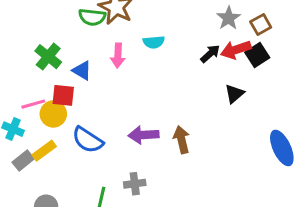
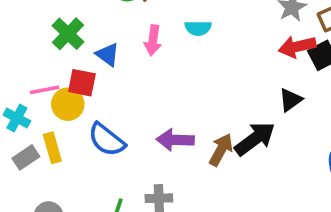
black arrow: (210, 54) -> (255, 139), moved, size x1.6
brown arrow: (182, 140) -> (221, 150), turned 36
yellow rectangle: (44, 151) -> (52, 148), turned -75

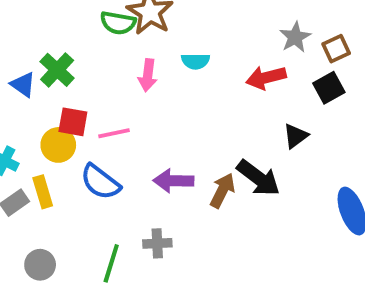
red arrow: (297, 47) -> (266, 78), moved
blue triangle: (108, 54) -> (23, 84), moved
pink line: (44, 90) -> (114, 133), moved
black arrow: (255, 139) -> (258, 178), turned 75

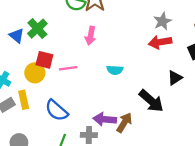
gray star: (295, 37) -> (162, 21), moved
cyan semicircle: (196, 61) -> (115, 70), moved
purple arrow: (173, 181) -> (105, 119), moved
blue semicircle: (100, 182) -> (56, 110), moved
brown arrow: (222, 190) -> (124, 123), moved

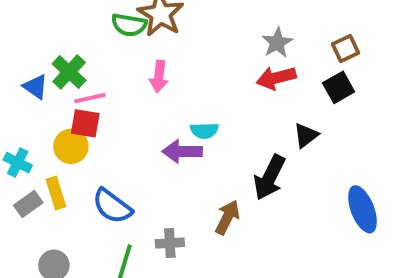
pink line: (68, 68) -> (90, 98), moved
black arrow: (151, 101) -> (270, 177), turned 80
purple arrow: (105, 119) -> (182, 151), moved

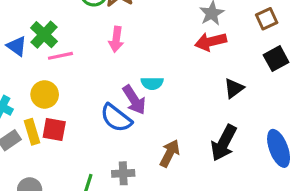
black square: (339, 87) -> (276, 59), moved
red square: (85, 123) -> (54, 130), moved
purple arrow: (182, 151) -> (134, 100), turned -124
black arrow: (270, 177) -> (224, 143), moved
blue semicircle: (112, 206) -> (116, 118), moved

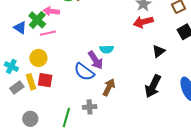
pink arrow: (116, 39) -> (51, 11), moved, turned 91
brown arrow: (170, 153) -> (109, 87), moved

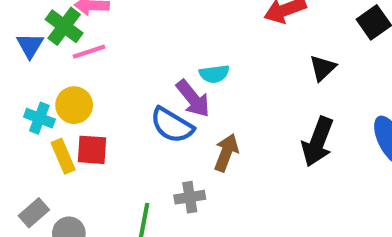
blue triangle: (20, 28) -> (30, 46), turned 32
cyan cross: (11, 66) -> (39, 118), moved
gray rectangle: (17, 88) -> (34, 213), moved

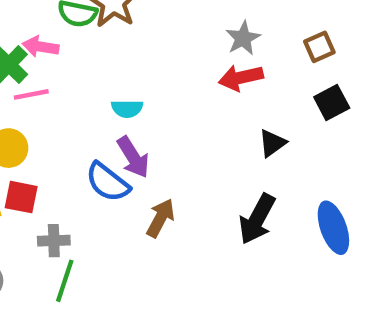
cyan semicircle: (214, 74) -> (127, 109), moved
gray cross: (190, 197) -> (54, 241), moved

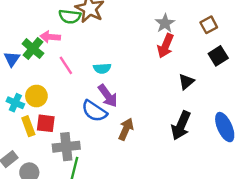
red arrow: (241, 78) -> (165, 46), turned -50
pink line: (31, 94) -> (66, 65), moved, turned 72
gray cross: (54, 241) -> (66, 147), size x1.5

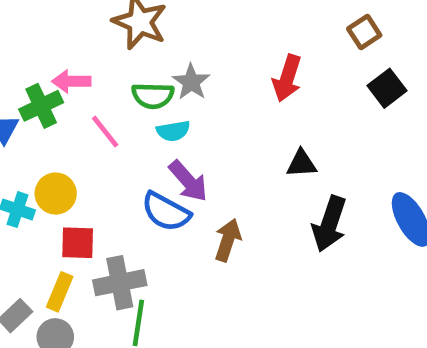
green semicircle: (70, 17) -> (153, 96), moved
gray star: (165, 23) -> (191, 82), moved
green cross: (33, 49) -> (41, 106), turned 30
black triangle: (186, 82) -> (301, 164), moved, turned 42
yellow rectangle: (28, 126) -> (60, 292), moved, turned 48

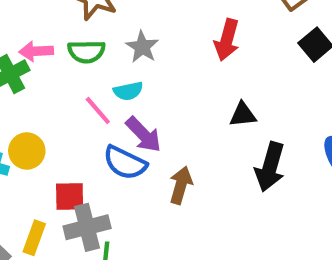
green semicircle: (153, 96) -> (86, 52), moved
pink line: (105, 132) -> (98, 110), moved
red square: (78, 243) -> (70, 197), moved

